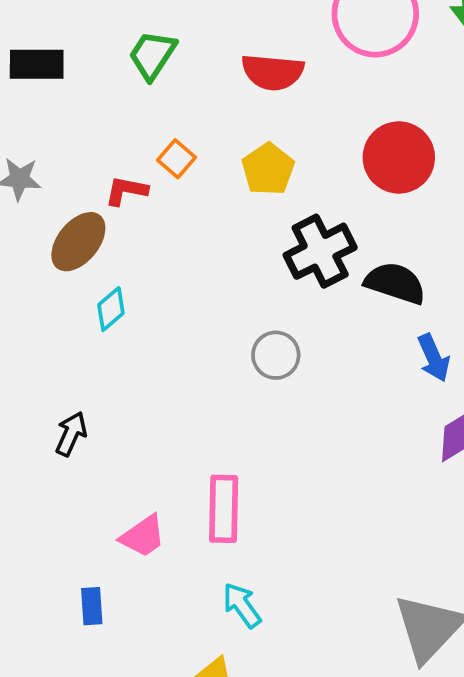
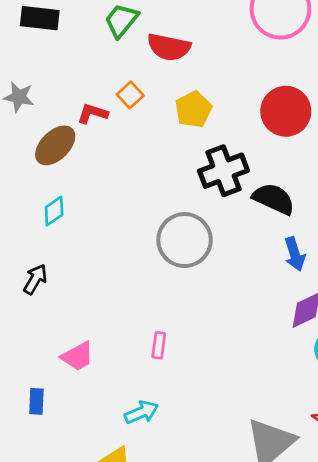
red semicircle: (273, 72) -> (169, 47), moved
cyan diamond: (111, 309) -> (54, 211), moved
gray circle: (276, 355) -> (185, 240), size x1.6
pink rectangle: (224, 509) -> (159, 345), moved, size x0.6
cyan arrow: (242, 605) -> (141, 412), turned 96

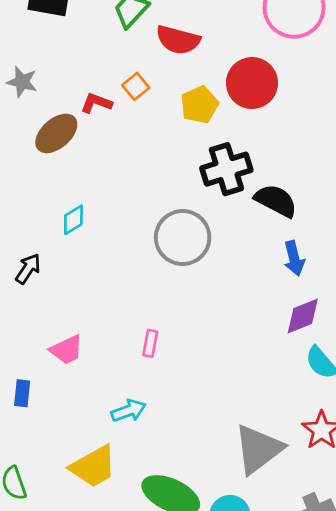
red circle: (286, 111) -> (252, 83), moved
cyan diamond: (54, 211) -> (73, 220), moved

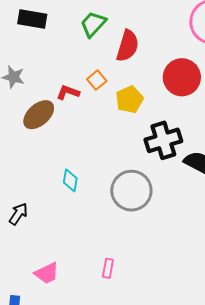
red semicircle: (178, 40) -> (128, 46), turned -88
yellow pentagon: (199, 105) -> (129, 100), moved
cyan diamond: (73, 220) -> (70, 180), moved, turned -50

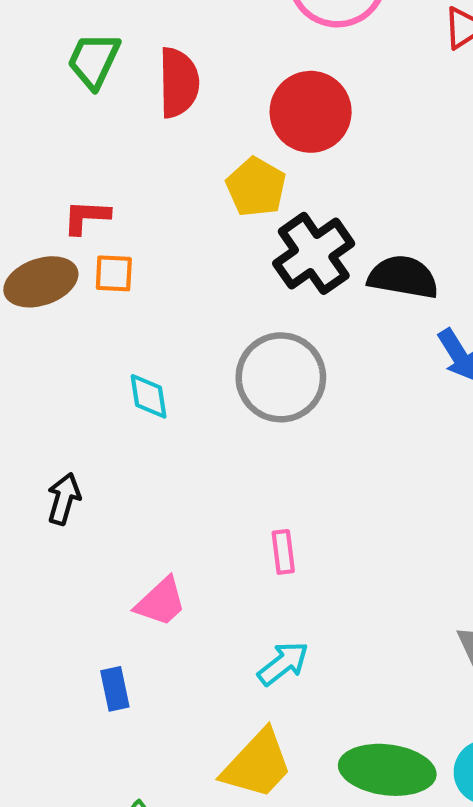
orange square: (97, 80) -> (114, 273), moved, turned -30
yellow pentagon: (129, 100) -> (256, 187), moved
brown ellipse: (39, 115) -> (41, 282), turned 40

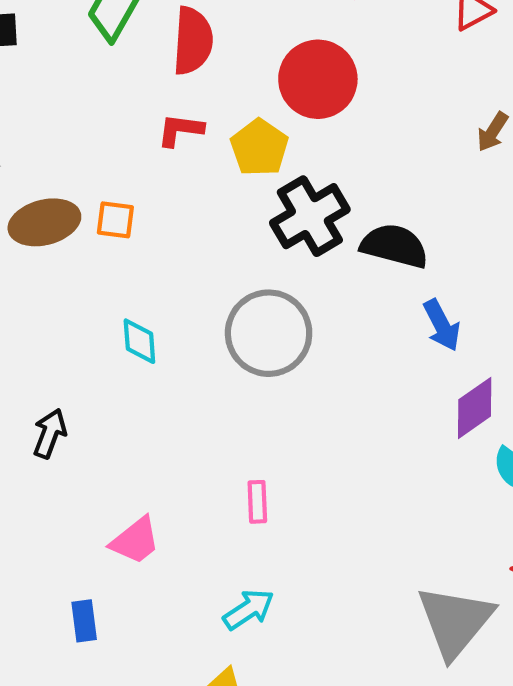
red L-shape: (86, 217) -> (180, 130), moved

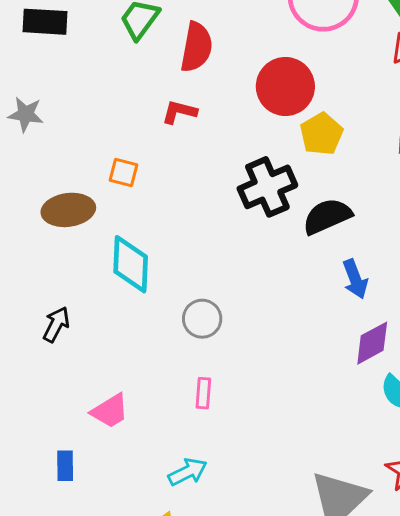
yellow pentagon: (259, 148) -> (321, 134), moved
brown ellipse: (44, 222) -> (68, 210), moved
black semicircle: (394, 246) -> (327, 216), turned -45
gray circle: (269, 333) -> (202, 319), moved, size x0.6
cyan diamond: (139, 341) -> (131, 264), size x1.6

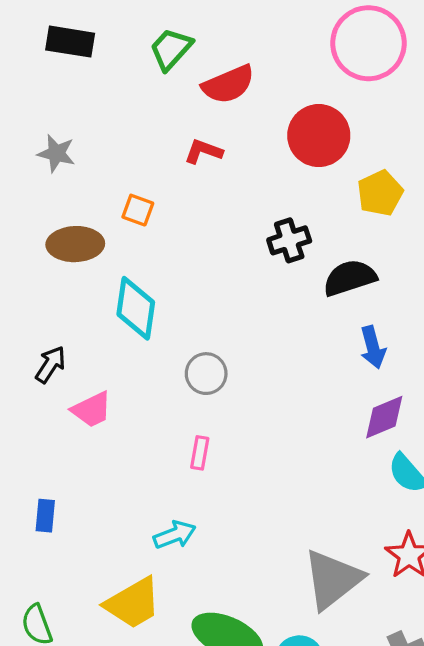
red semicircle: (196, 47) -> (228, 84), turned 51
gray star: (26, 114) -> (56, 153), moved
yellow pentagon: (321, 134) -> (380, 193), moved
black cross: (267, 187) -> (289, 240), size x0.7
pink trapezoid: (110, 411) -> (92, 410), moved

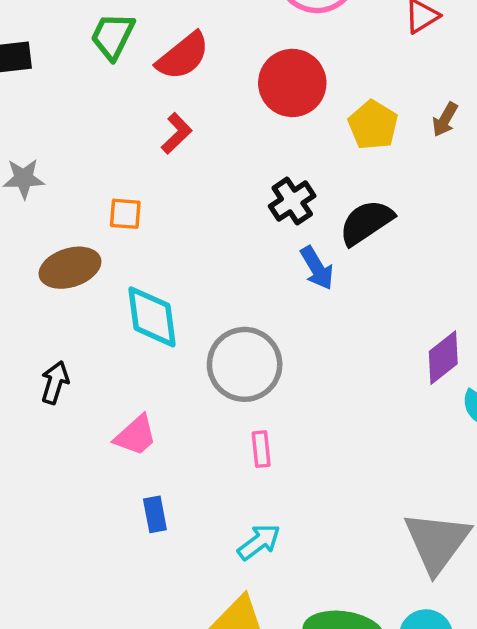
red L-shape: (203, 151) -> (177, 133), turned 132
blue arrow: (373, 347) -> (317, 268), moved
black arrow: (50, 364) -> (55, 383), moved
gray circle: (206, 374) -> (245, 364), size x1.6
blue rectangle: (45, 516) -> (155, 514), moved

